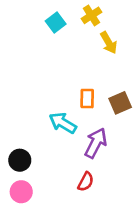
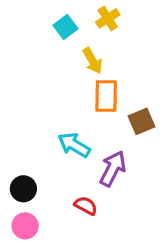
yellow arrow: (109, 43) -> (93, 61), moved
orange rectangle: (87, 99) -> (106, 96), moved, size x1.4
red semicircle: (86, 182) -> (86, 206), moved, turned -90

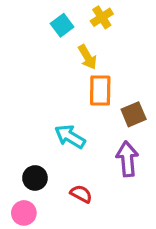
purple arrow: (113, 169) -> (127, 159), moved, turned -32
black circle: (23, 189) -> (35, 178), moved

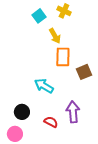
yellow cross: (102, 17) -> (64, 11), turned -32
purple arrow: (127, 159) -> (73, 112), moved

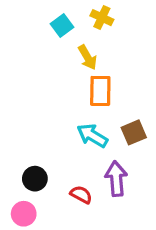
brown square: (84, 72) -> (134, 132), moved
cyan arrow: (44, 86) -> (92, 136), moved

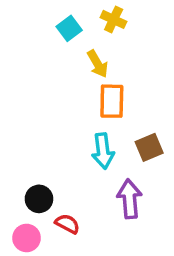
cyan arrow: (92, 136) -> (103, 151), turned -128
red semicircle: (81, 195) -> (67, 224), moved

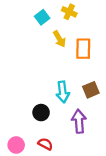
orange rectangle: (112, 101) -> (83, 49), moved
black circle: (39, 199) -> (41, 113), moved
red semicircle: (67, 224) -> (45, 144), moved

